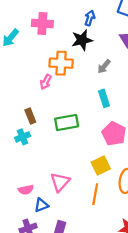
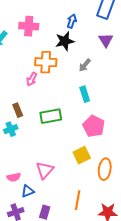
orange line: (95, 194) -> (78, 200), moved

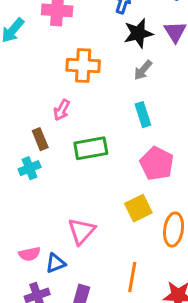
black star: (65, 41) -> (138, 33), moved
pink arrow: (32, 79) -> (62, 110), moved
pink semicircle: (14, 177) -> (30, 254), moved

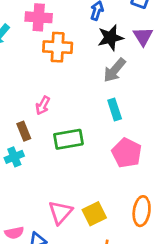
orange cross: (83, 66) -> (58, 47), moved
gray arrow: (143, 70) -> (115, 70), size x1.4
yellow square: (138, 208) -> (94, 214), moved

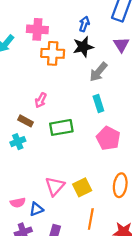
black star: (110, 38) -> (83, 47), moved
brown rectangle: (24, 131) -> (25, 121), turned -40

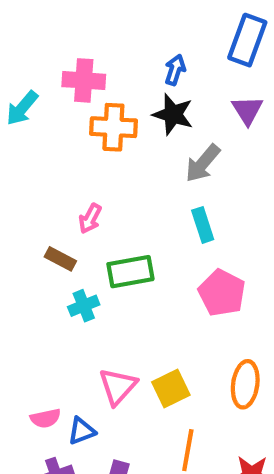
black star: (83, 47) -> (173, 114), turned 30
cyan cross: (18, 142) -> (84, 306), moved

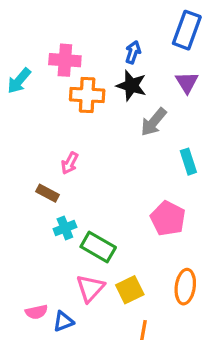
cyan rectangle: (203, 225) -> (188, 162), moved
green rectangle: (130, 272) -> (98, 247), moved, turned 40

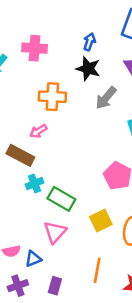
orange cross: (87, 95) -> (52, 97), moved
pink arrow: (70, 163) -> (38, 131), turned 30
brown rectangle: (48, 193) -> (20, 155), size x1.5
yellow square: (130, 290) -> (101, 221), moved

